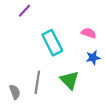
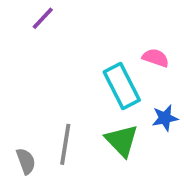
cyan rectangle: (52, 43) -> (122, 86), moved
blue star: (93, 58) -> (165, 118), moved

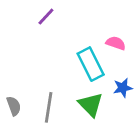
purple line: (43, 18) -> (46, 17), moved
gray semicircle: (26, 161) -> (14, 106), moved

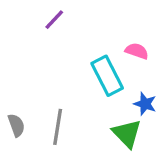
blue star: (123, 88) -> (145, 104), turned 30
green triangle: (91, 105) -> (127, 133), moved

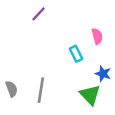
pink semicircle: (137, 51) -> (97, 36), turned 56
cyan rectangle: (107, 76) -> (76, 54), size x0.6

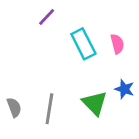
cyan rectangle: (76, 54) -> (83, 44), moved, size x1.5
green triangle: (90, 95) -> (95, 103), moved

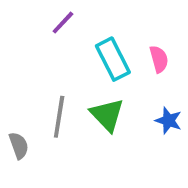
green triangle: (95, 103) -> (107, 115), moved
gray line: (49, 109) -> (59, 117), moved

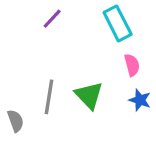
cyan rectangle: (113, 59) -> (118, 23), moved
pink semicircle: (159, 59) -> (132, 65), moved

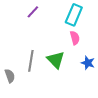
cyan rectangle: (118, 23) -> (74, 15), turned 50
pink semicircle: (132, 65) -> (75, 38), moved

